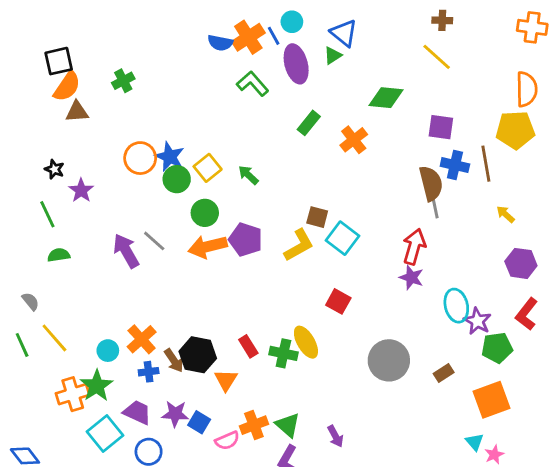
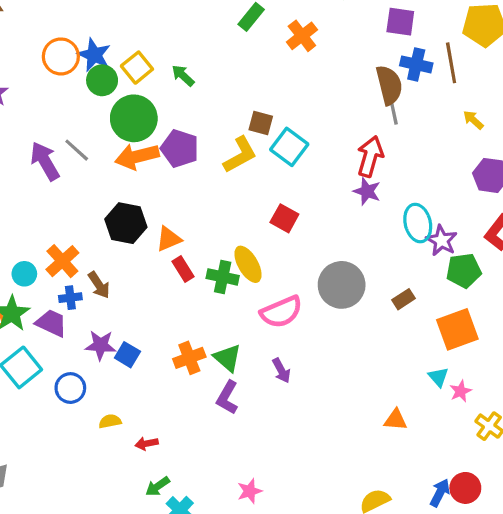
green circle: (205, 213) -> (134, 118), size x1.5
black hexagon: (198, 355) -> (126, 223), moved
orange triangle: (226, 380) -> (169, 239), moved, turned 35
purple trapezoid: (137, 412) -> (51, 323), moved
pink semicircle: (227, 441) -> (281, 312), moved, size x1.5

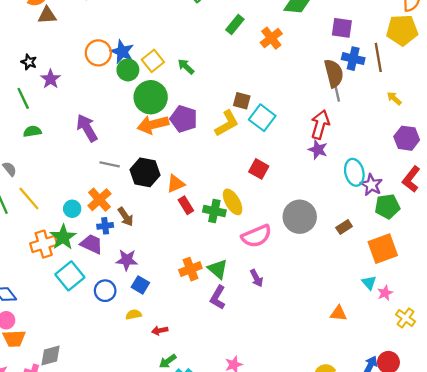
gray line: (77, 150) -> (110, 164), moved, turned -30
blue square: (127, 355) -> (140, 285), moved

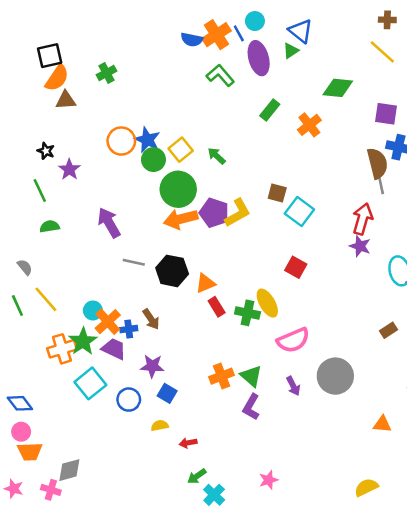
yellow L-shape: (227, 123) -> (238, 213), moved
orange cross: (99, 200) -> (108, 322), moved
gray circle: (300, 217) -> (335, 376), moved

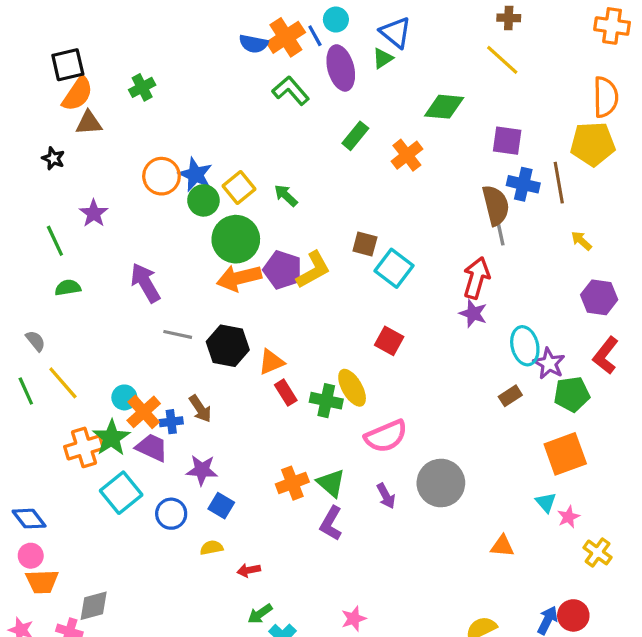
black star: (46, 151) -> (53, 158), moved
brown rectangle: (389, 330) -> (510, 396), moved

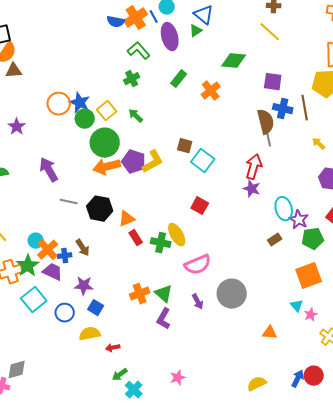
green cross: (142, 87) -> (132, 79), moved
yellow semicircle: (212, 548) -> (90, 334), size x1.5

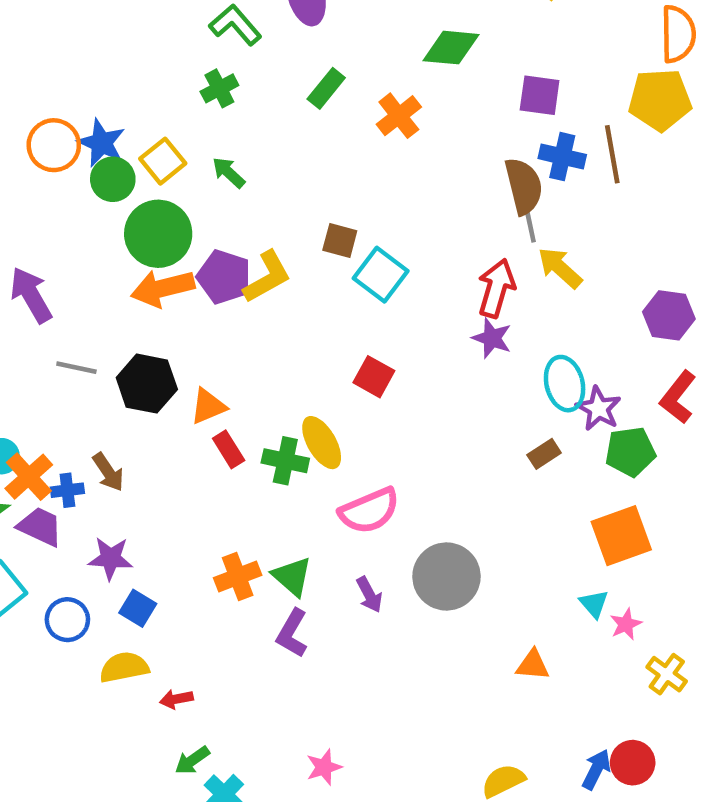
yellow arrow: (319, 144) -> (560, 268), moved, size x1.5

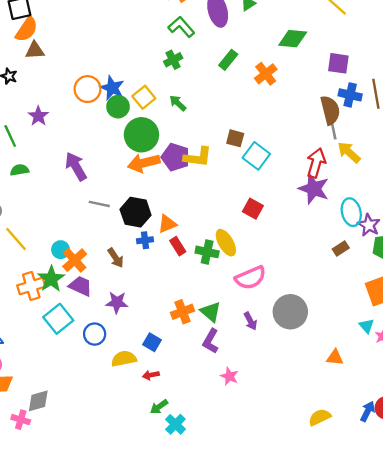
yellow L-shape: (267, 277) -> (198, 157), turned 36
purple star: (492, 338) -> (314, 189), size x1.5
blue cross: (67, 490) -> (145, 240), moved
blue square: (138, 608) -> (152, 342), moved
pink star: (324, 767) -> (229, 376), moved, turned -30

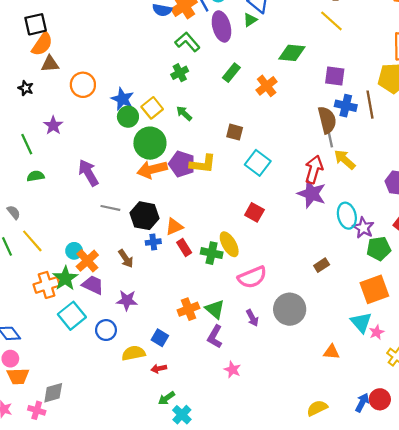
orange circle: (88, 89) -> (83, 85), moved
brown square: (235, 138) -> (235, 132), moved
brown rectangle: (341, 248) -> (322, 265), moved
cyan triangle: (366, 326) -> (361, 322), size x1.5

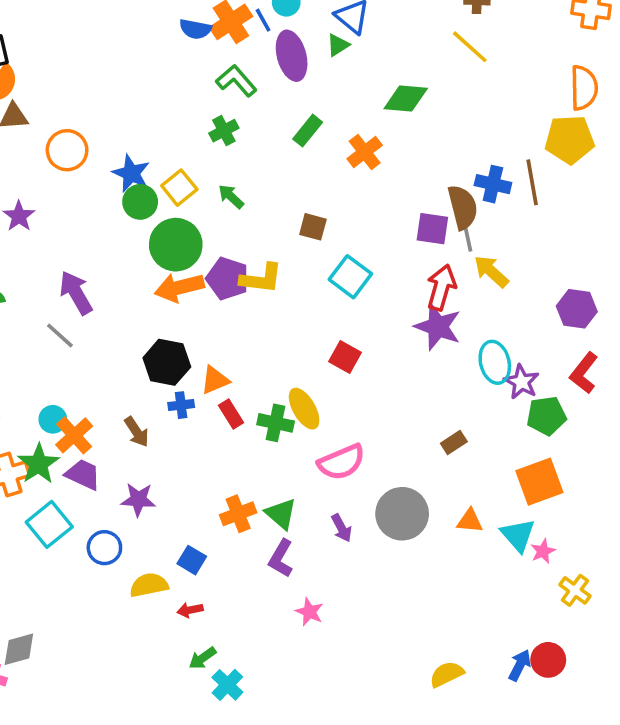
purple square: (335, 76) -> (432, 229), moved
gray line: (110, 208) -> (60, 336), moved, turned 30
orange triangle: (331, 352) -> (470, 521), moved

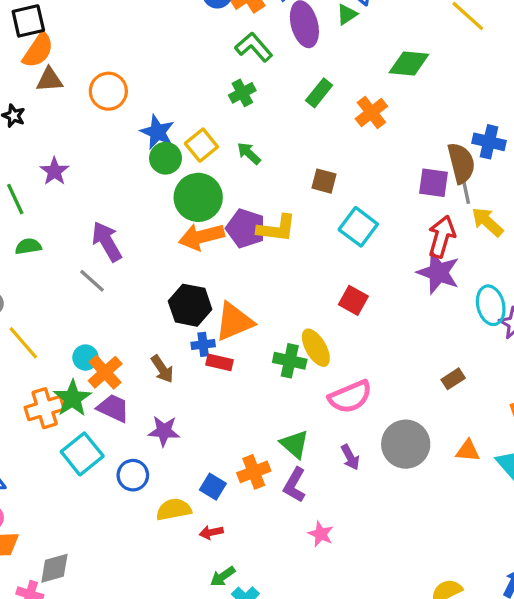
orange circle: (67, 150) -> (108, 91), moved
orange triangle: (215, 380) -> (234, 322), size x1.5
red rectangle: (231, 414) -> (219, 362), moved, turned -45
orange cross: (238, 514) -> (254, 472), moved

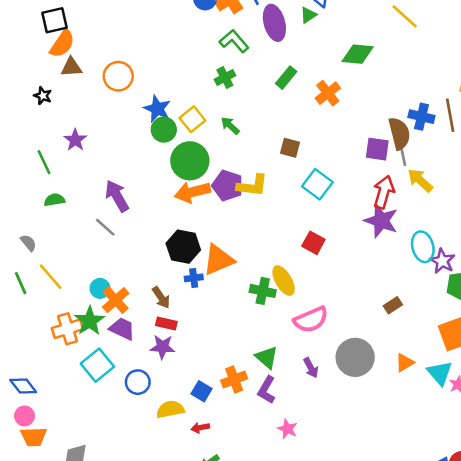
red rectangle: (219, 362) -> (166, 324), moved
orange triangle: (468, 451) -> (405, 363), turned -36

